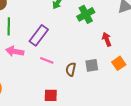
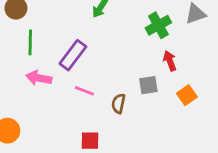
green cross: (86, 14) -> (158, 25), moved
gray square: (92, 65) -> (148, 85), moved

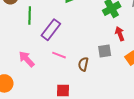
green line: (30, 42) -> (30, 16), moved
pink arrow: (39, 78) -> (27, 59), moved, turned 36

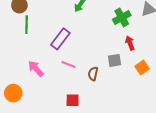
green line: (30, 16) -> (27, 25), moved

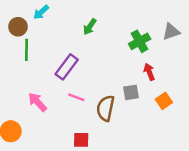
brown semicircle: (93, 74) -> (106, 108), size x1.5

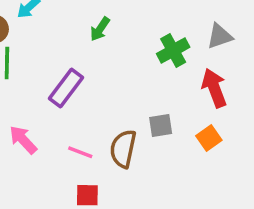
red arrow: (149, 72) -> (214, 88), moved, size x1.5
pink line: (76, 97) -> (80, 152), moved

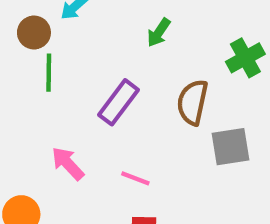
gray square: (161, 126) -> (231, 147), size x1.4
brown semicircle: (123, 149) -> (192, 102), moved

